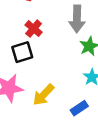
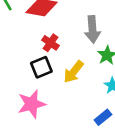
yellow arrow: (43, 95) -> (74, 72), moved

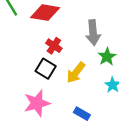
black square: (41, 67) -> (46, 69), turned -36
blue rectangle: (103, 117) -> (82, 114), moved, turned 70

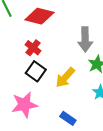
red cross: (54, 46) -> (33, 48), moved

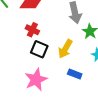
blue rectangle: (68, 118) -> (75, 74), moved

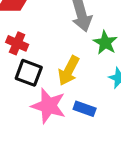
pink star: (36, 80) -> (49, 106), moved, turned -30

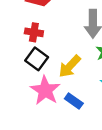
red cross: (17, 43) -> (34, 32), turned -30

